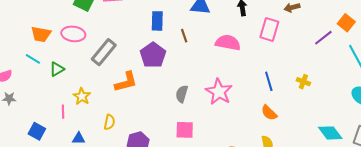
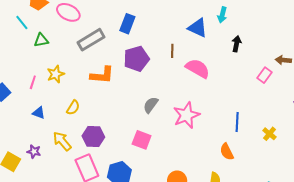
blue rectangle: (157, 21) -> (127, 24), moved
pink rectangle: (269, 30) -> (265, 75), moved, size x0.7
pink semicircle: (228, 43) -> (198, 68), moved

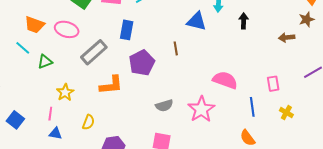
black arrow: (236, 44) -> (244, 21), moved
pink semicircle: (198, 68) -> (225, 80), moved
pink rectangle: (265, 75) -> (273, 84), moved, turned -35
pink line: (33, 82) -> (50, 114), moved
gray semicircle: (151, 105) -> (164, 106), turned -132

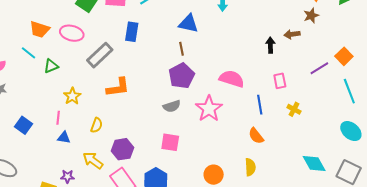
blue triangle: (197, 21) -> (188, 23), moved
black arrow: (244, 21) -> (270, 45), moved
purple pentagon: (142, 63) -> (182, 76), moved

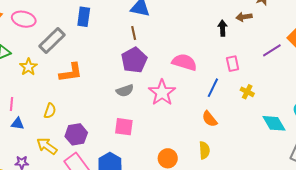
yellow star: (72, 96) -> (28, 67), moved
blue line: (260, 105) -> (213, 88), turned 36
cyan diamond: (314, 164) -> (274, 123), moved

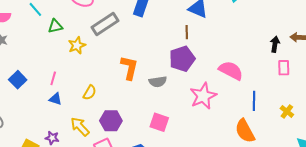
pink rectangle: (233, 64) -> (284, 68), moved
orange L-shape: (71, 73) -> (129, 68), moved, turned -80
blue line: (213, 88) -> (254, 101), turned -36
gray semicircle: (125, 91) -> (158, 82), moved
orange semicircle: (210, 119) -> (245, 131), size x1.4

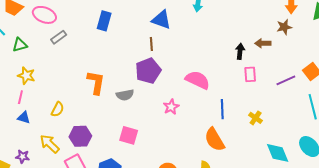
gray rectangle: (105, 24) -> (59, 37), moved, size x0.6
yellow star: (77, 45) -> (26, 76), moved, turned -30
pink star: (203, 96) -> (171, 107), size x0.6

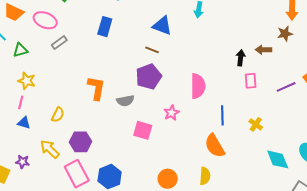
brown line: (151, 44) -> (152, 50), turned -64
pink semicircle: (198, 80) -> (198, 86), turned 65
pink square: (129, 135) -> (143, 130), moved

